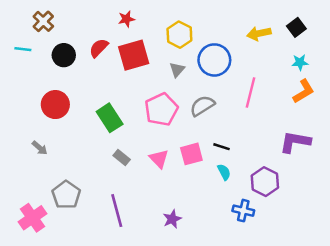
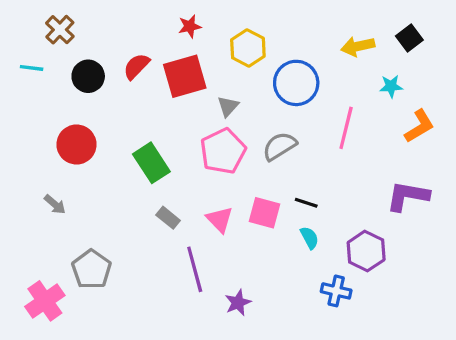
red star: (126, 19) -> (190, 26), moved
cyan star: (300, 62) -> (391, 86), moved
gray triangle: (177, 70) -> (228, 106), moved
pink square: (191, 154) -> (265, 213), turned 30
purple line: (117, 211) -> (195, 269), moved

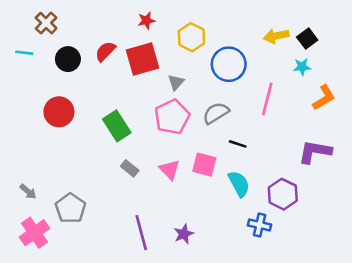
black square: (409, 38) -> (307, 38), moved
black line: (306, 203) -> (238, 144), moved
gray arrow: (55, 204) -> (28, 192), moved
cyan semicircle: (309, 238) -> (239, 184), size x1.5
purple line: (195, 269) -> (141, 233), moved

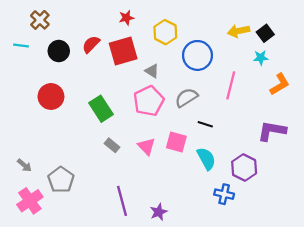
gray triangle: (176, 82) -> (152, 71), turned -40
purple star: (184, 234) -> (159, 212), moved

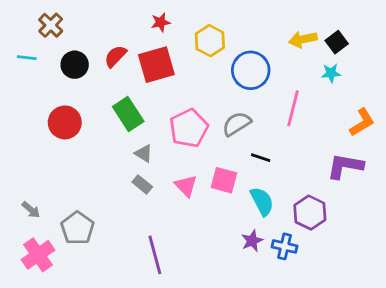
gray triangle: (152, 71) -> (144, 153), moved
orange L-shape: (280, 84) -> (362, 122), moved
green rectangle: (101, 109) -> (128, 114), moved
purple star: (159, 212) -> (252, 241), moved

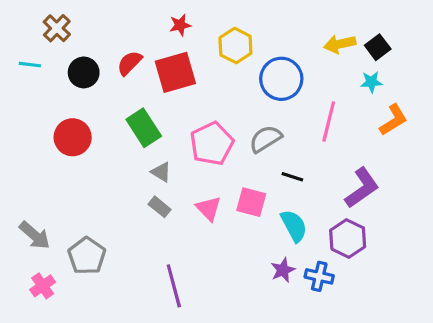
orange L-shape: (362, 122) -> (394, 120), moved
purple L-shape: (345, 166) -> (362, 188), moved, turned 135
gray arrow: (31, 210) -> (35, 235), size x1.5
pink cross: (38, 255) -> (43, 286), size x0.7

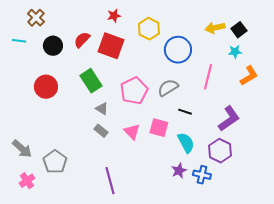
red square: (175, 72) -> (111, 46), turned 36

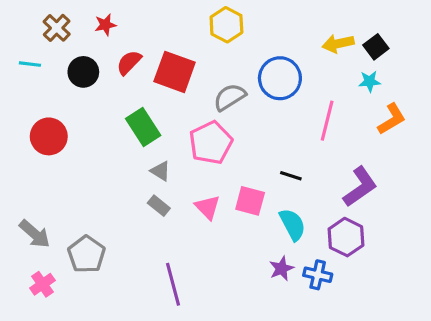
red star: (114, 16) -> (105, 25), moved
yellow hexagon: (149, 29) -> (226, 25), moved
red circle: (46, 87) -> (49, 136), moved
gray semicircle: (168, 88) -> (230, 97), moved

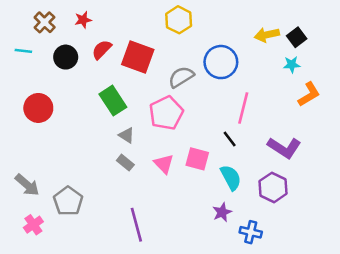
pink line: (327, 121) -> (243, 108), moved
black line: (291, 176) -> (230, 139), turned 35
purple L-shape: (360, 187) -> (284, 148), turned 68
blue cross: (318, 275) -> (251, 232), moved

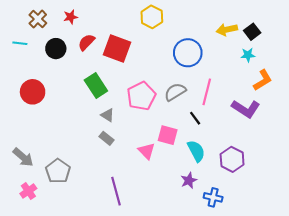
gray semicircle: (181, 77) -> (175, 92), moved
purple L-shape: (284, 148) -> (246, 109), moved
pink triangle: (164, 164) -> (147, 151), moved

